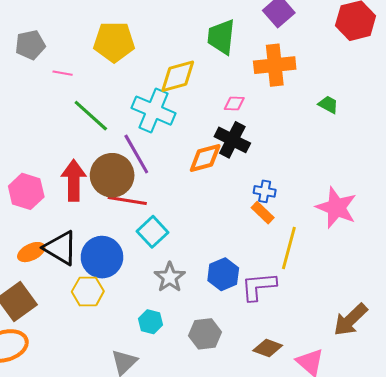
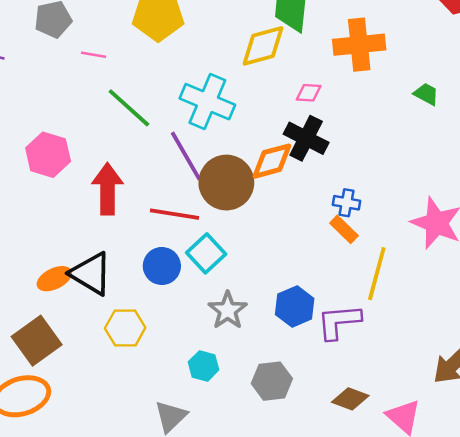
yellow diamond: (178, 76) -> (263, 46), moved
brown circle: (112, 175) -> (226, 183), moved
pink hexagon: (26, 191) -> (48, 155), moved
blue circle: (102, 257) -> (162, 266), moved, size x0.7

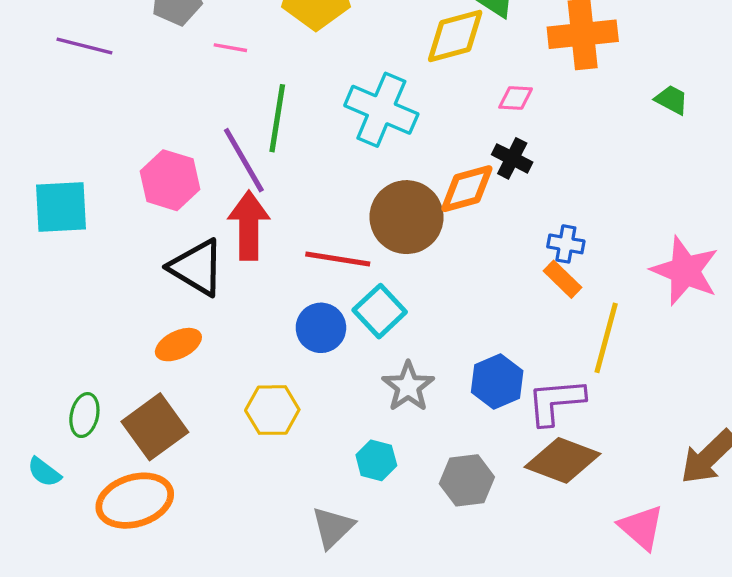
green line: (129, 108) -> (277, 118), turned 57
black cross: (306, 138) -> (512, 158), size x0.7
purple line: (186, 156) -> (244, 160), moved
black triangle: (91, 274) -> (197, 267), moved
brown diamond: (350, 399) -> (563, 460), moved, size x1.5

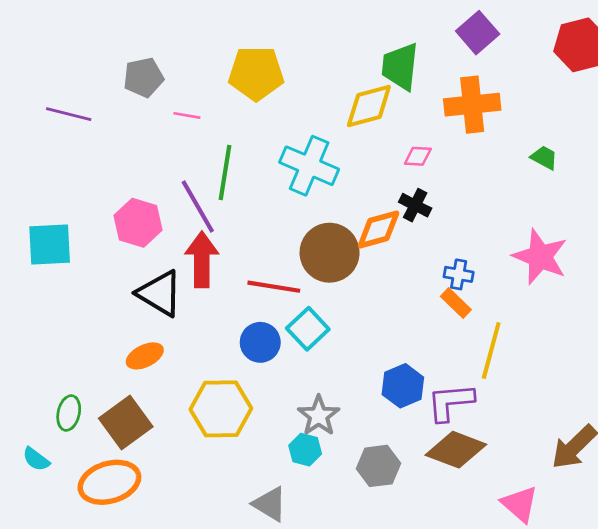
pink star: (685, 271) -> (540, 257), moved
gray star: (408, 387) -> (319, 416), moved
yellow hexagon: (272, 410) -> (221, 409), size x1.4
gray triangle: (333, 527) -> (270, 504), turned -45

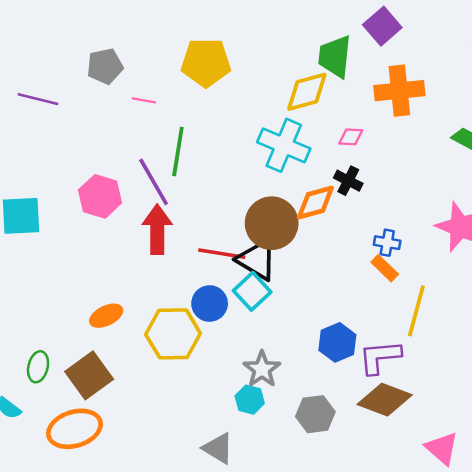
purple square: (478, 33) -> (382, 26), moved
cyan cross: (309, 166) -> (284, 145), moved
black triangle: (160, 293) -> (257, 260), moved
yellow hexagon: (221, 409) -> (173, 334), moved

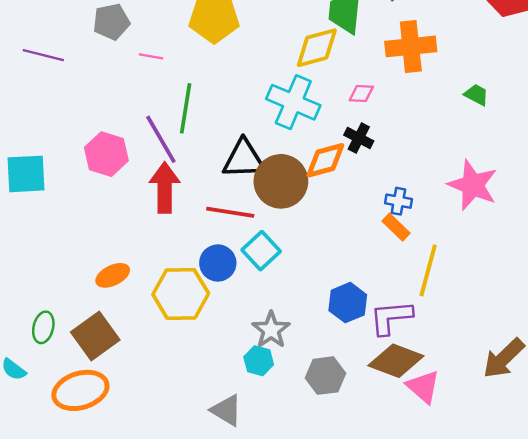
black triangle: (257, 260) -> (244, 159), moved, turned -33
pink triangle: (442, 448) -> (423, 387), moved

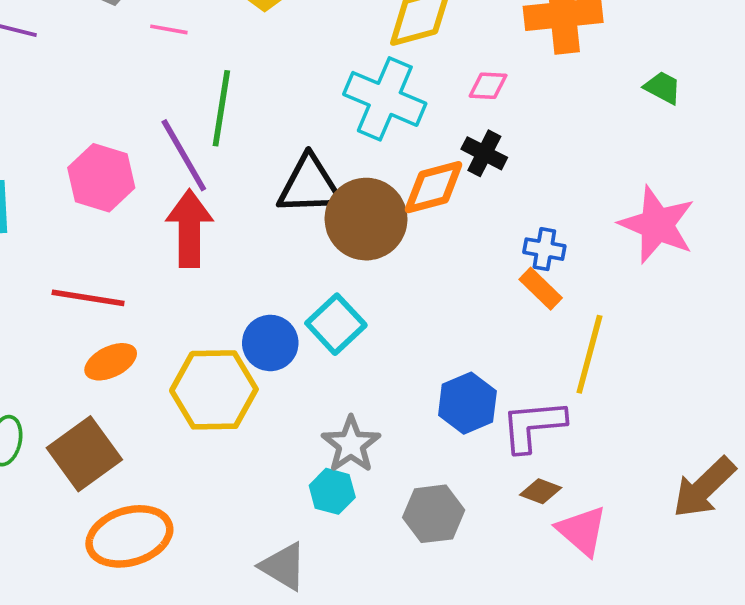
red line: (230, 212) -> (88, 298), moved
brown diamond: (396, 361) -> (541, 491), size x0.5
orange ellipse: (80, 390) -> (129, 536), moved

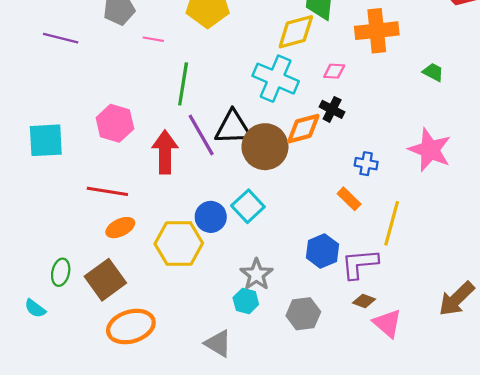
purple line: (184, 155) -> (201, 135), moved
orange rectangle: (541, 289) -> (349, 199), moved

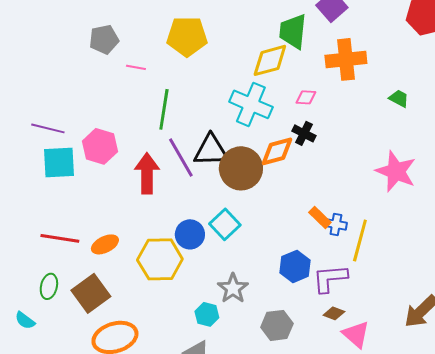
purple line: (61, 38) -> (48, 128), moved
cyan square: (46, 140) -> (59, 162), moved
blue cross: (366, 164) -> (336, 224), moved
red line: (107, 191) -> (60, 238), moved
cyan hexagon: (246, 301) -> (207, 314), moved

